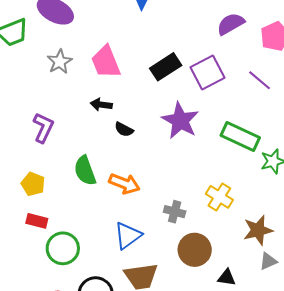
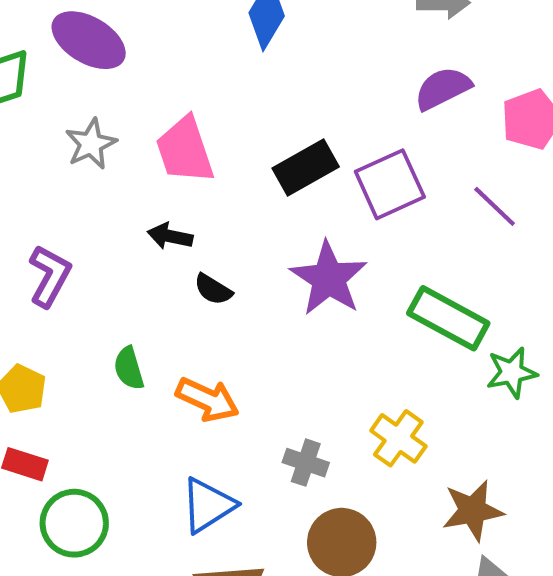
green semicircle: (85, 171) -> (129, 368), size x0.7

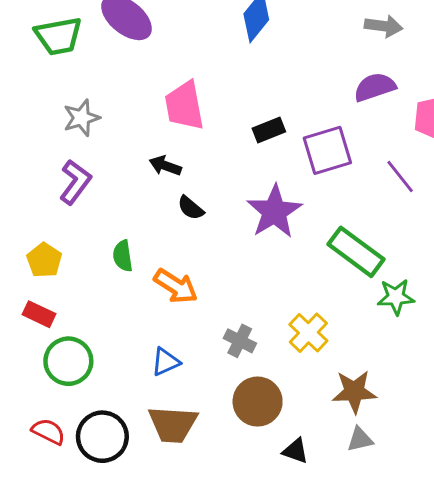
gray star: (91, 144) -> (81, 118), moved
black rectangle: (306, 167) -> (269, 130), size x0.7
blue triangle: (208, 505) -> (166, 362), size x0.7

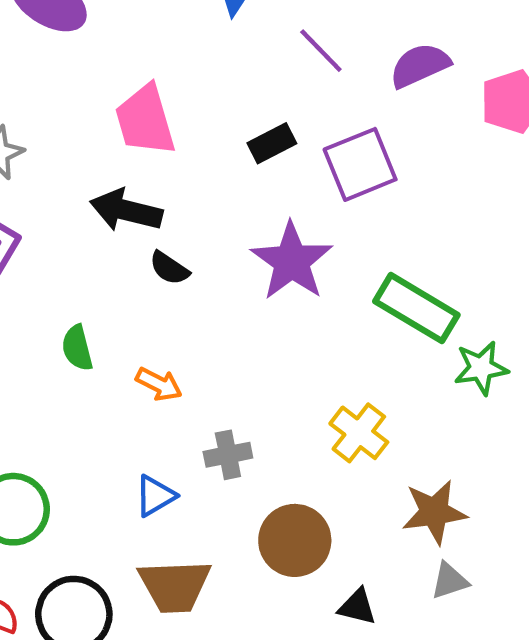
black arrow: (165, 166) -> (126, 210), size x1.5
purple line: (400, 177) -> (321, 51), moved
orange arrow: (176, 286) -> (159, 384), size x0.7
gray cross: (240, 341) -> (228, 455), moved, turned -32

